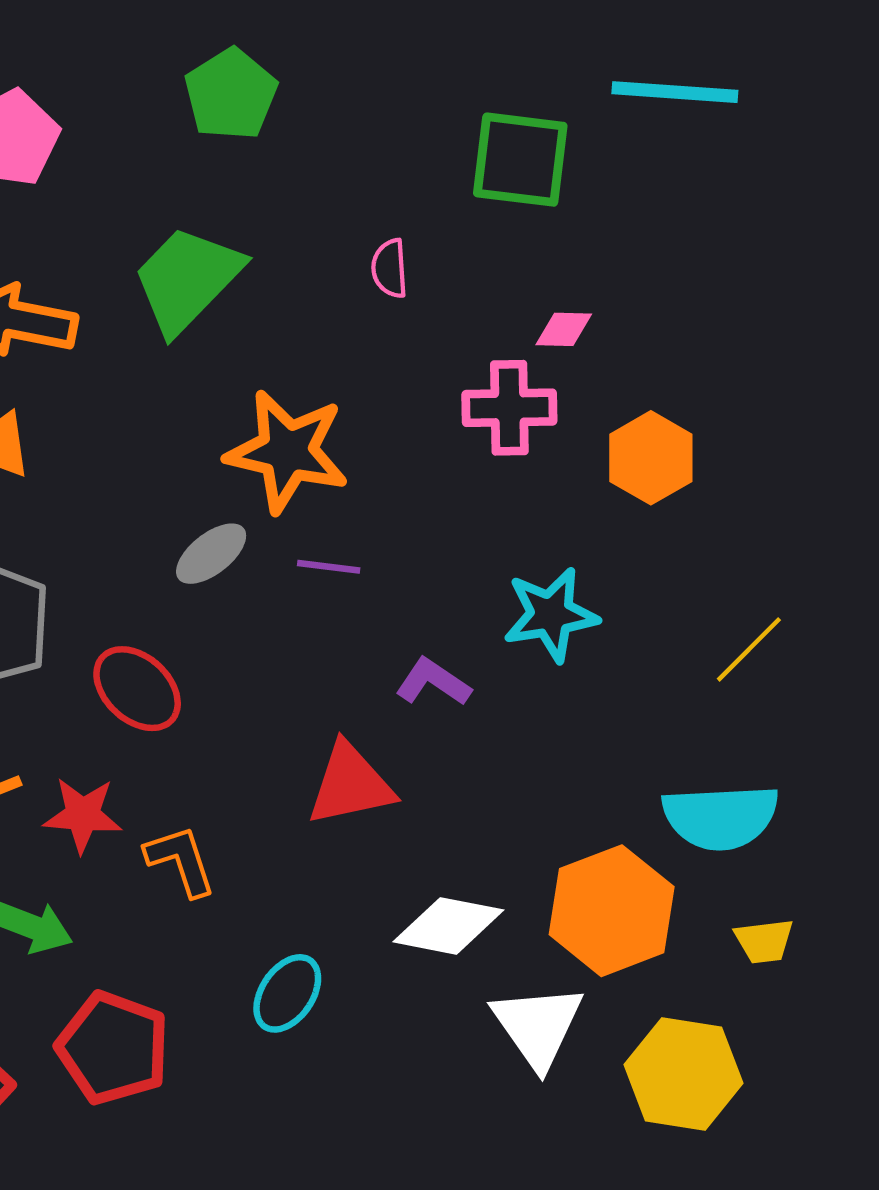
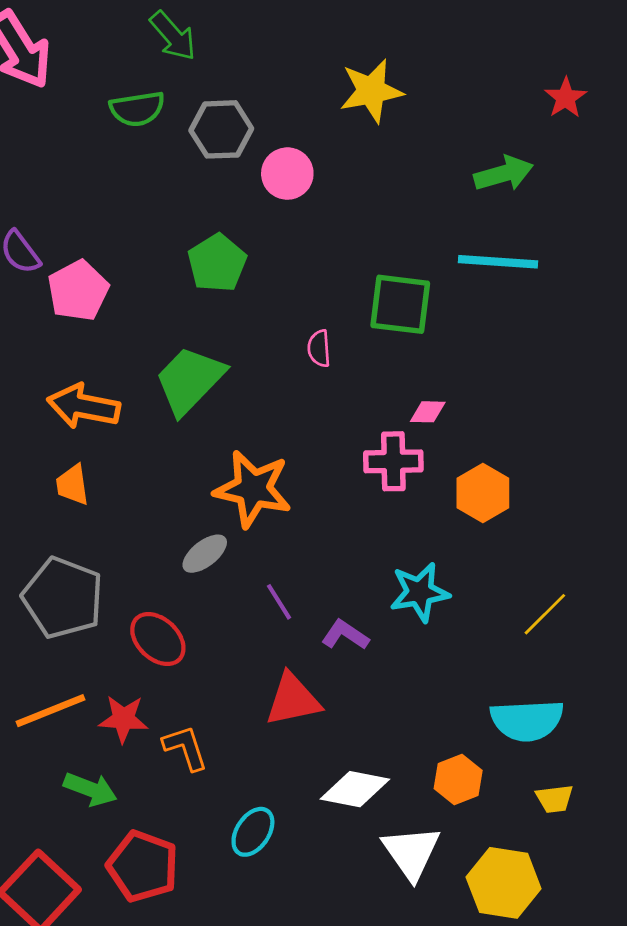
pink semicircle: (390, 268) -> (319, 348), moved
purple line: (329, 567) -> (279, 602), moved, turned 51
orange hexagon: (612, 911) -> (458, 779), size x0.6

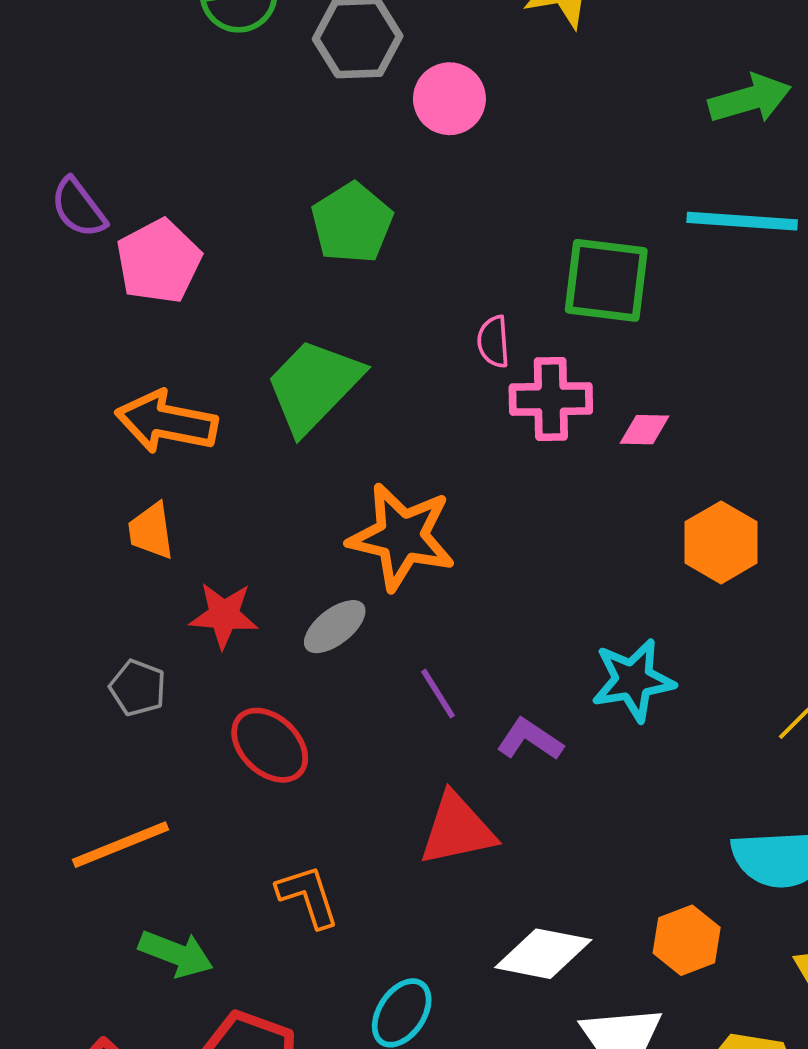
pink cross: (393, 461) -> (551, 399), moved
gray pentagon: (63, 598) -> (138, 688), size x0.5
red star: (123, 719) -> (224, 615), moved

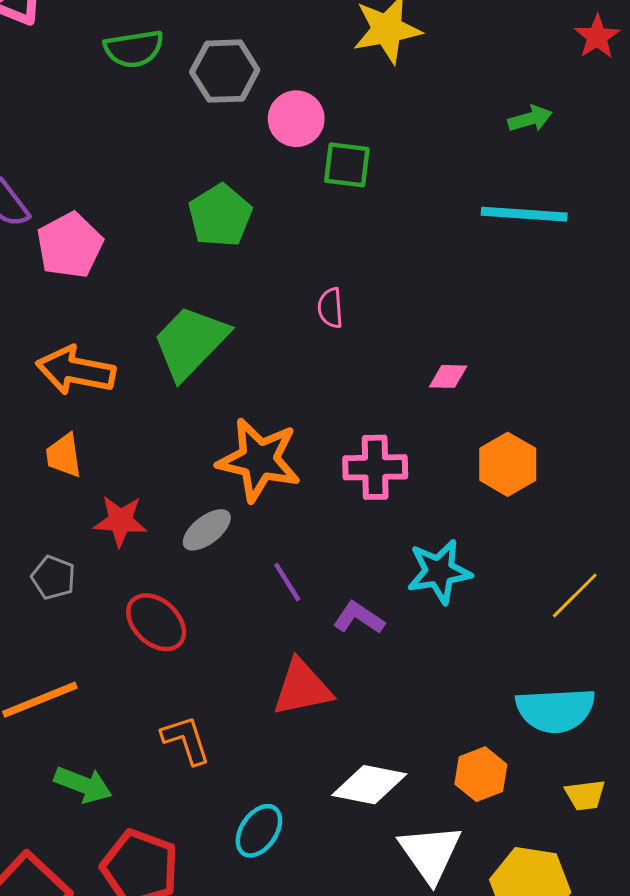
green arrow: (750, 99) -> (530, 119), size x0.7
green square: (606, 280) -> (347, 165), moved, size x0.7
pink cross: (551, 399) -> (375, 467), moved

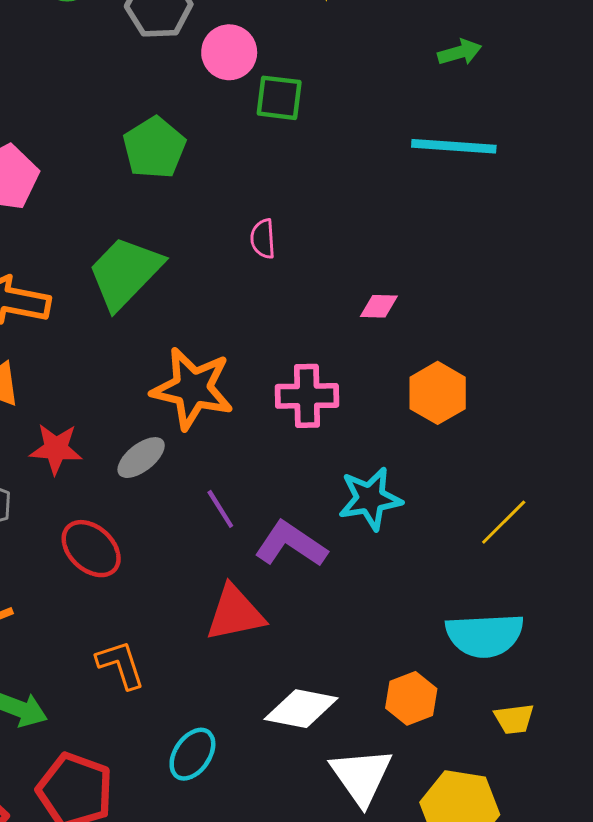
purple L-shape: (359, 618) -> (291, 544), size x1.4

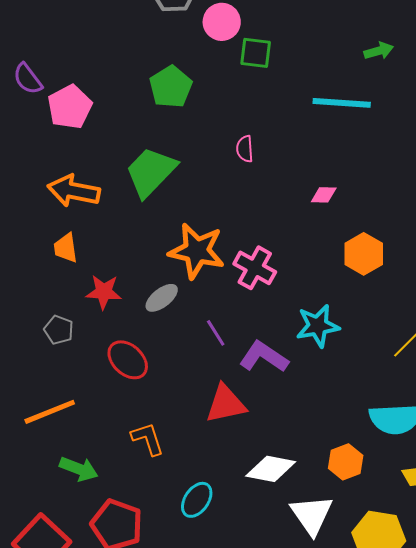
green arrow: (460, 52) -> (379, 51), moved
cyan line: (454, 146) -> (342, 103), moved
pink cross: (307, 396) -> (255, 268), moved, turned 30

